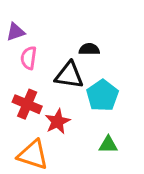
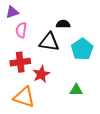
cyan pentagon: (102, 95) -> (82, 49), moved
red cross: (27, 104) -> (20, 62), turned -30

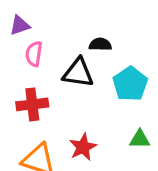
red star: (41, 74) -> (83, 147), moved
green triangle: (76, 90) -> (140, 139), moved

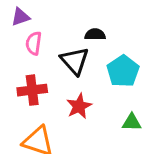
black triangle: (78, 73) -> (75, 61), turned 40
red star: (83, 147) -> (79, 106), moved

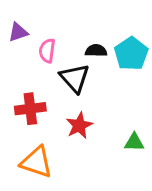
pink semicircle: (34, 43) -> (47, 51), moved
cyan pentagon: (123, 71) -> (131, 54), moved

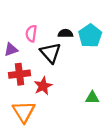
purple triangle: (18, 32) -> (11, 50), moved
red star: (79, 125) -> (43, 86), moved
orange triangle: (36, 162) -> (24, 112), turned 40

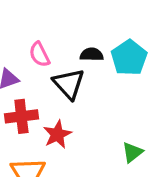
pink semicircle: (31, 34) -> (39, 54), turned -35
green triangle: (92, 98) -> (132, 152), turned -40

